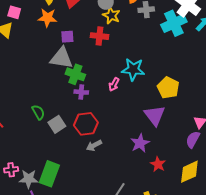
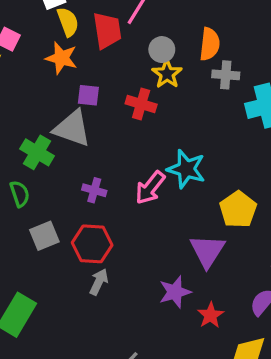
green cross: (75, 74) -> (37, 152), moved
pink arrow: (114, 84) -> (150, 188), size x1.5
green semicircle: (38, 112) -> (20, 194), moved
gray arrow: (94, 145) -> (99, 282), turned 133
red star: (158, 164) -> (211, 315), moved

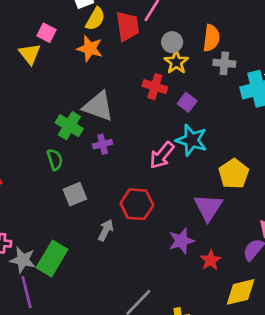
yellow semicircle: (68, 22) -> (95, 19), turned 50
purple square: (88, 95) -> (187, 102), moved, turned 30
purple cross: (94, 190) -> (103, 144), moved, turned -30
red hexagon: (92, 244) -> (137, 204), moved
gray arrow: (99, 282) -> (106, 230), moved

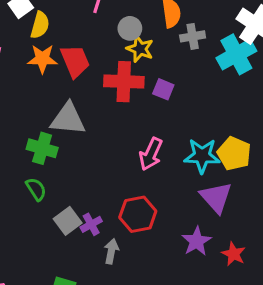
red trapezoid: (127, 26) -> (75, 61), moved
red cross: (155, 87) -> (124, 82), size x1.4
cyan star: (191, 140) -> (202, 156), moved
purple cross: (103, 144) -> (91, 224), moved

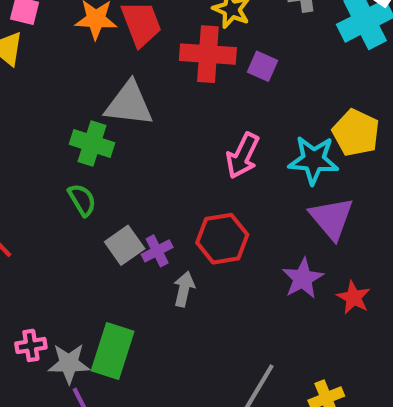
yellow pentagon: (234, 154) -> (356, 133), moved

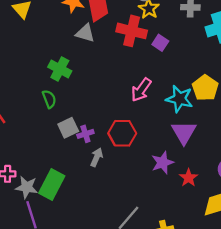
gray triangle: (129, 104) -> (85, 33), moved, size x0.7

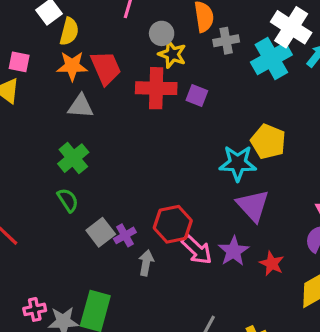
gray triangle: (85, 33) -> (81, 106), moved
green cross: (60, 69) -> (73, 158), turned 35
pink arrow: (141, 90) -> (197, 250), moved, turned -70

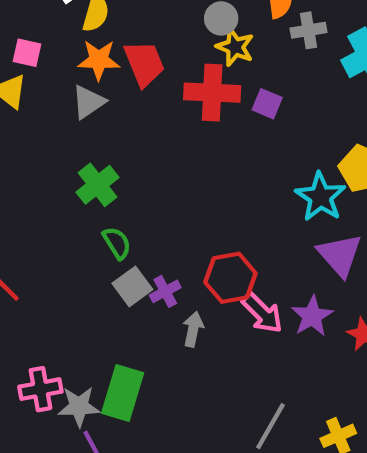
gray triangle: (81, 106) -> (88, 102), moved, turned -40
cyan star: (238, 163) -> (320, 197), turned 30
green semicircle: (68, 200) -> (117, 243), moved
pink cross: (35, 309) -> (40, 389), size x1.4

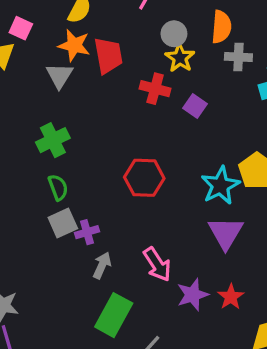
red cross: (212, 93) -> (155, 89), size x0.7
gray triangle: (88, 102) -> (59, 76), turned -36
red hexagon: (230, 278) -> (144, 178), moved
purple star: (312, 316) -> (193, 295), moved
green rectangle: (123, 393) -> (114, 315), moved

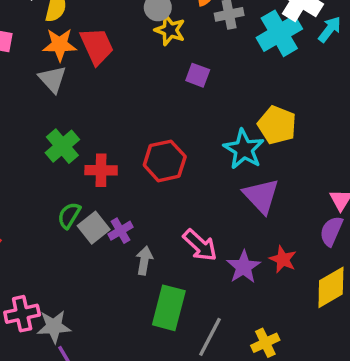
red cross: (155, 89) -> (101, 170), moved
green semicircle: (58, 187) -> (69, 215), moved, turned -115

